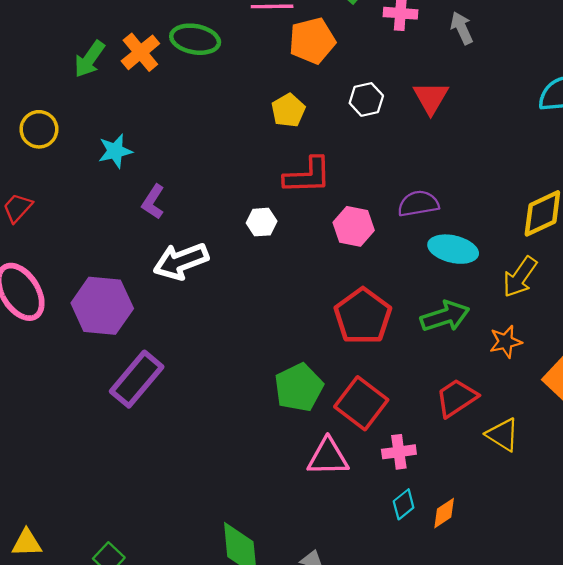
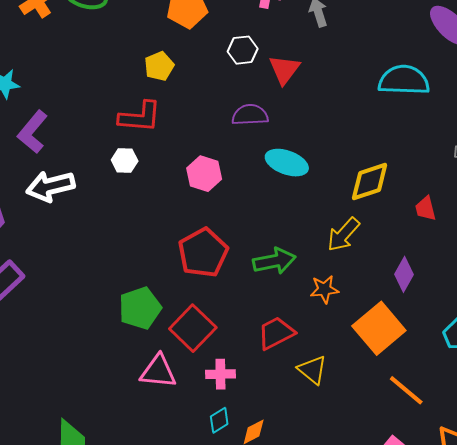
white hexagon: (366, 99) -> (243, 50), moved
red L-shape: (308, 176) -> (140, 117), moved
purple L-shape: (153, 202) -> (32, 132), size x1.4
purple semicircle: (418, 204) -> (250, 115), moved
cyan ellipse: (453, 249) -> (287, 163), moved

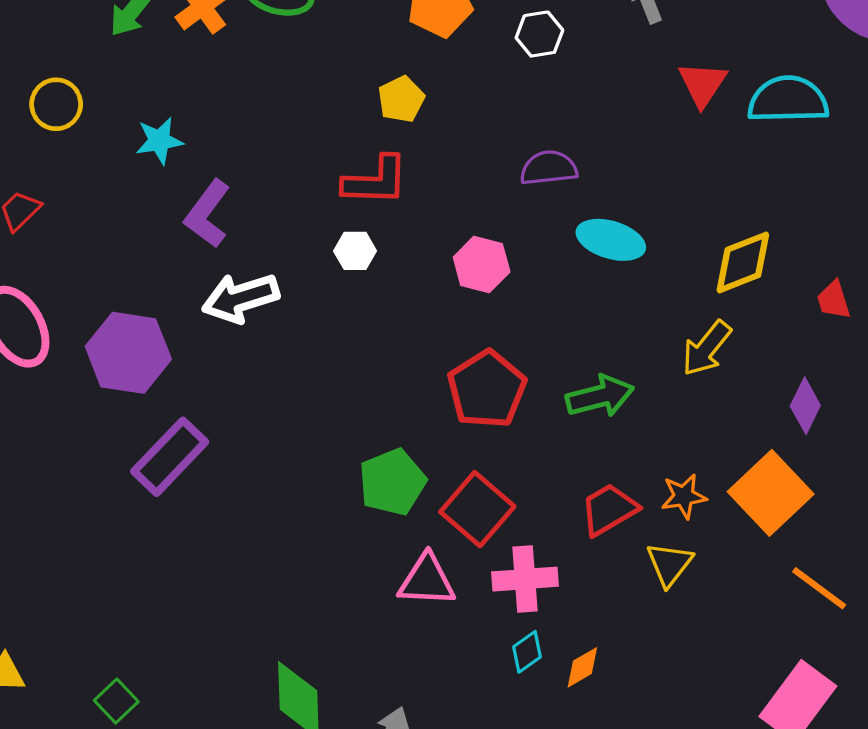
white hexagon: (243, 50) -> (539, 34), moved
red triangle: (284, 70) -> (703, 84), moved
orange star: (324, 289) -> (684, 496), moved
yellow triangle: (312, 370) -> (669, 564), turned 32
pink cross: (220, 374) -> (525, 579), size x1.4

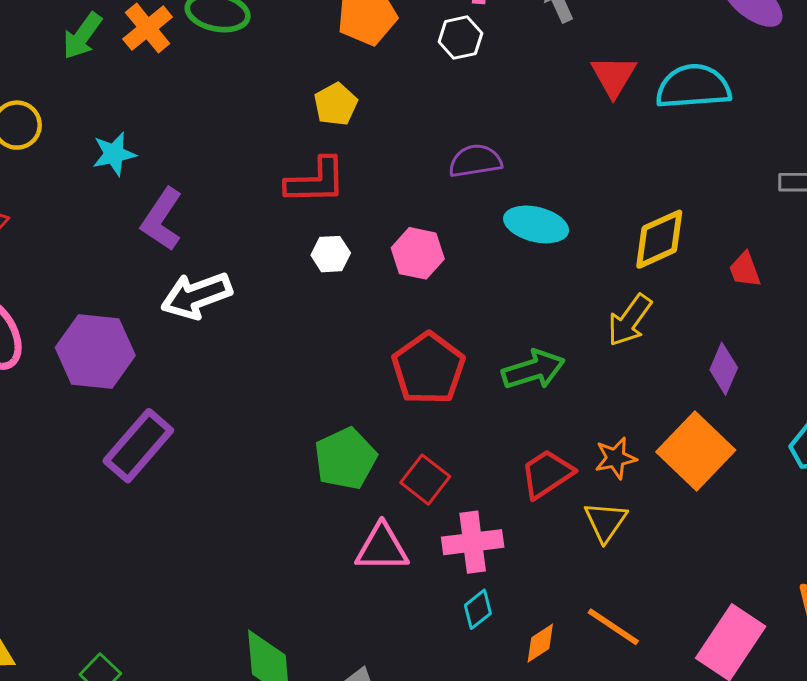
white hexagon: (355, 251) -> (331, 254), moved
red square: (477, 509) -> (425, 480), size x0.7
orange line: (819, 588) -> (613, 627), moved
orange diamond: (582, 667) -> (540, 643), moved

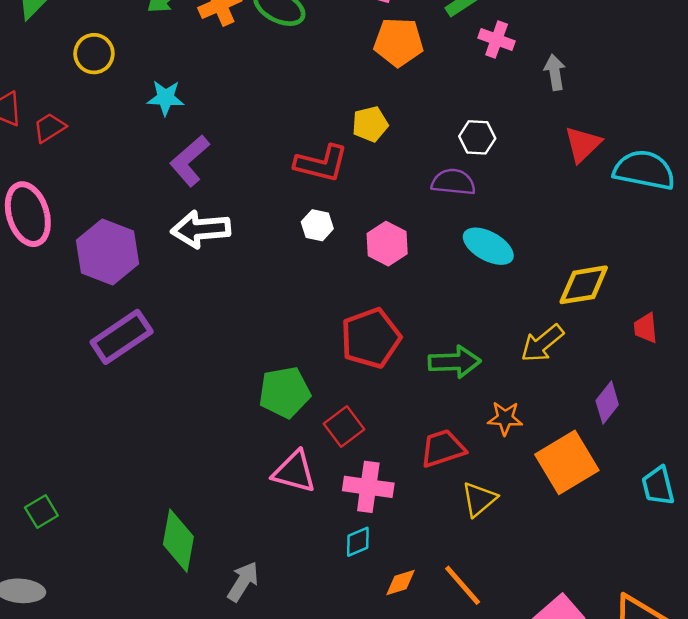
white hexagon: (460, 38) -> (477, 137), moved
yellow pentagon: (336, 104) -> (370, 124), moved
orange star: (616, 458) -> (505, 418), moved

